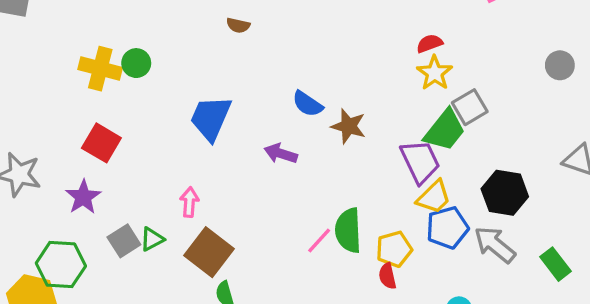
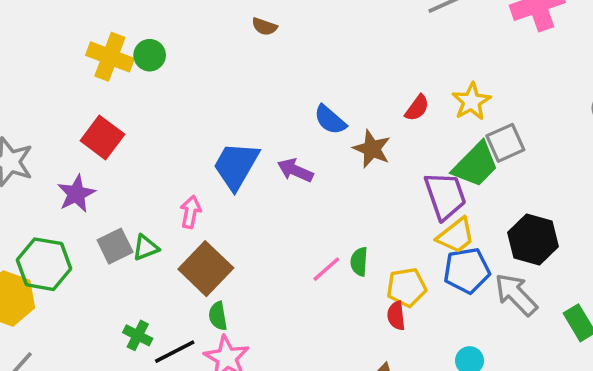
red semicircle: (429, 43) -> (417, 108), moved, turned 140
blue trapezoid: (211, 118) -> (236, 166), moved
green semicircle: (348, 230) -> (359, 262), size x0.6

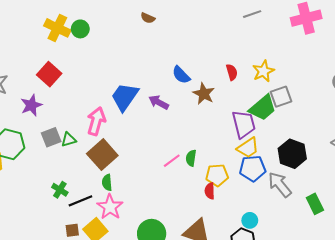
red semicircle: (417, 108) -> (232, 72), turned -56
pink arrow: (191, 212) -> (96, 121), size x1.5

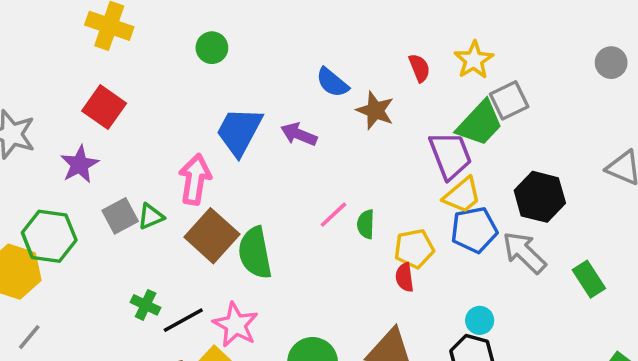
green circle: (80, 29) -> (212, 48), moved
pink line: (172, 161) -> (333, 215), moved
green semicircle: (107, 182) -> (255, 253), moved, size x1.8

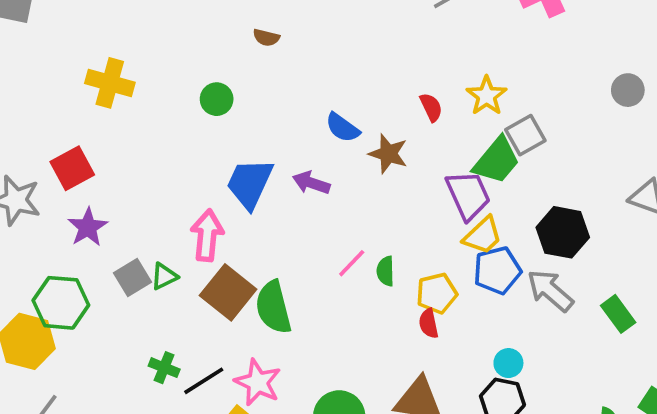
red square: (104, 107) -> (72, 168), moved, turned 30

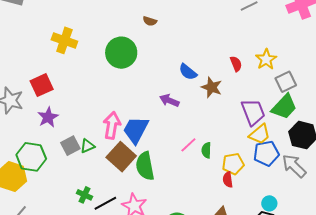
green circle: (217, 99) -> (121, 53), size x1.8
green trapezoid: (497, 161) -> (284, 107), moved
blue trapezoid: (250, 183) -> (136, 130), moved

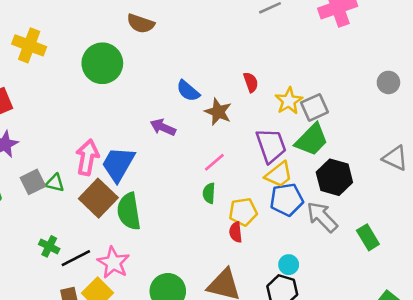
brown semicircle: (150, 21) -> (141, 24), size x1.5
yellow star: (266, 59) -> (289, 101), moved
pink line: (188, 145) -> (214, 162), moved
green triangle: (87, 146) -> (55, 183), turned 35

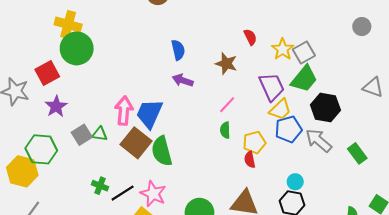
green circle: (102, 63) -> (77, 48), moved
blue semicircle: (188, 91) -> (178, 50), moved, turned -138

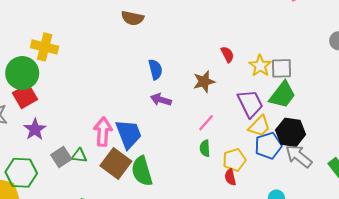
green circle: (77, 48) -> (22, 73), moved
gray square: (304, 52) -> (281, 68), turned 30
brown star: (226, 64) -> (204, 82), turned -30
black hexagon: (325, 107) -> (291, 132), moved
blue trapezoid: (149, 114) -> (129, 134), turned 136

